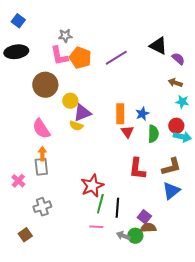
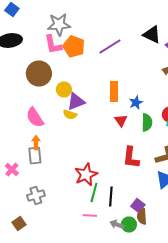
gray star: (65, 36) -> (59, 24), size x1.6
orange rectangle: (120, 114) -> (114, 92), moved
brown semicircle: (148, 228) -> (142, 216), turned -91

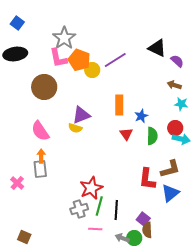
gray star: (59, 24) -> (64, 38), turned -30
yellow circle: (64, 90) -> (92, 70), moved
red L-shape: (131, 158) -> (147, 179), moved
gray cross: (36, 196) -> (79, 209), moved
brown square: (19, 224) -> (24, 237), turned -32

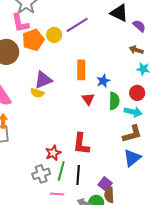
orange pentagon: (79, 60) -> (33, 40), moved, turned 30
cyan arrow: (181, 139) -> (133, 112), moved
red L-shape: (147, 179) -> (81, 144), moved
red star: (91, 188) -> (53, 153), size x0.7

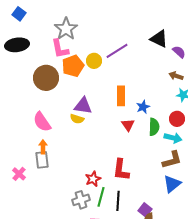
purple triangle: (43, 80) -> (83, 106), turned 30

